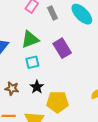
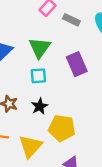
gray rectangle: (53, 13) -> (71, 20), turned -48
green triangle: (30, 39) -> (40, 48), turned -42

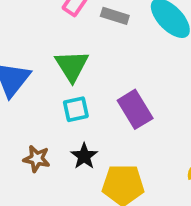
purple rectangle: (77, 64) -> (135, 109), moved

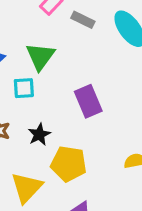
cyan square: (76, 109) -> (24, 88), moved

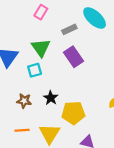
gray rectangle: (83, 20) -> (69, 29), moved, turned -40
purple rectangle: (88, 101) -> (73, 57), moved

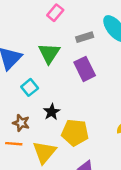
cyan square: (35, 70) -> (30, 87), moved, turned -32
brown star: (24, 101) -> (21, 123), moved

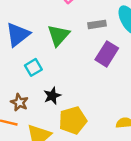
purple rectangle: (85, 69) -> (107, 54), moved, turned 50
yellow pentagon: (75, 133) -> (73, 120), turned -30

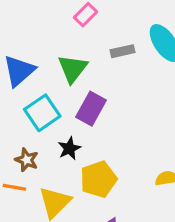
purple rectangle: (107, 54) -> (91, 109), moved
cyan square: (33, 67) -> (42, 113), size x1.5

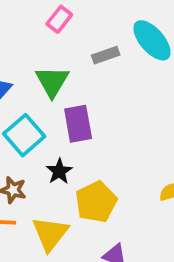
purple rectangle: (91, 109) -> (78, 124), turned -32

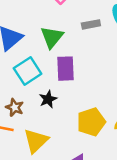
yellow pentagon: (96, 202) -> (91, 122), moved

